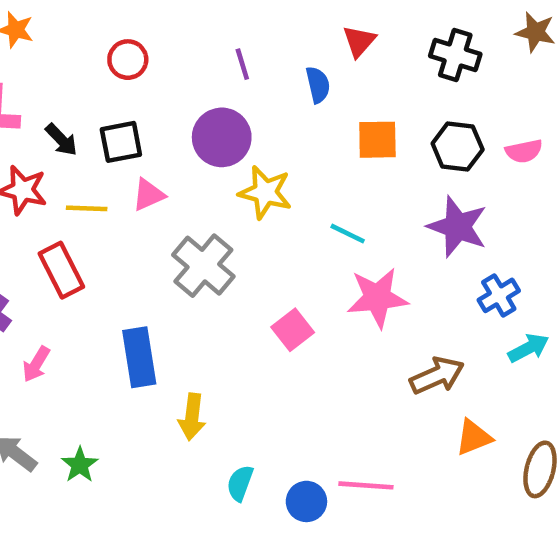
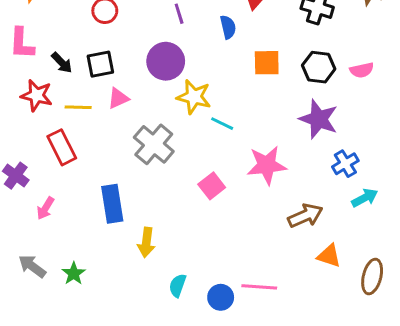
cyan line: (348, 234) -> (222, 124), moved
orange triangle: (474, 437) -> (329, 256), turned 40

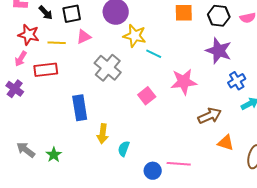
red rectangle: (62, 147) -> (46, 70), turned -70
pink arrow: (45, 208) -> (21, 59), moved
cyan semicircle: (178, 285) -> (124, 149), moved

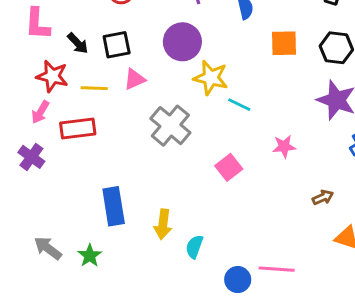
pink star: (184, 82) -> (284, 146), size x0.6
blue rectangle: (80, 108) -> (114, 206), moved
brown arrow: (210, 116) -> (323, 197), size x0.6

